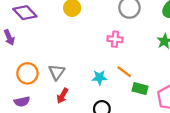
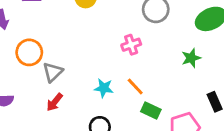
pink cross: (115, 39) -> (131, 45), turned -35
orange circle: (27, 73) -> (29, 52), moved

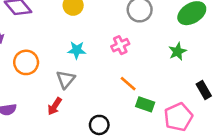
gray triangle: (53, 72) -> (66, 79), moved
cyan star: (104, 88) -> (77, 50), moved

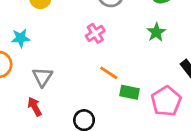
cyan star: (77, 50) -> (21, 38), moved
red arrow: (55, 106) -> (35, 107), turned 126

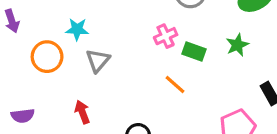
gray triangle: (42, 77) -> (98, 61), moved
green rectangle: (129, 92) -> (194, 51), moved

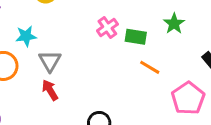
orange line: (175, 85) -> (150, 67), moved
red arrow: (82, 112) -> (50, 90), moved

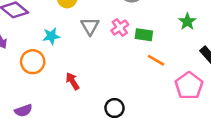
green star: (174, 24) -> (187, 22), moved
gray triangle: (50, 61) -> (90, 26), moved

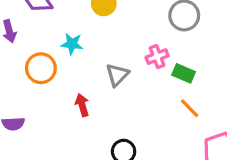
gray triangle: (90, 26) -> (117, 75), moved

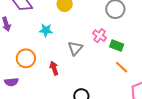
pink cross: (157, 57) -> (100, 36), turned -32
orange circle: (41, 68) -> (26, 58), moved

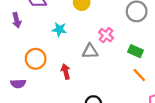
pink cross: (100, 36) -> (106, 35), moved
gray triangle: (75, 48) -> (90, 51), turned 42

